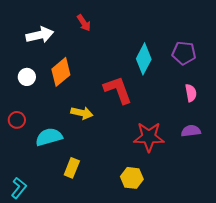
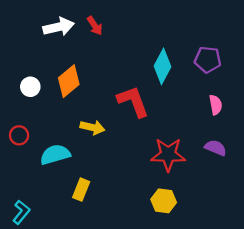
white arrow: (40, 35) -> (59, 27), moved
purple semicircle: (191, 131) -> (216, 148), turned 30
yellow hexagon: (132, 178) -> (164, 201), moved

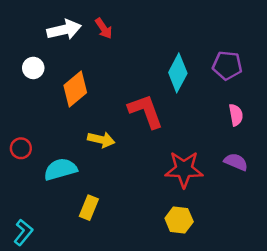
white circle: (30, 87) -> (33, 68), moved

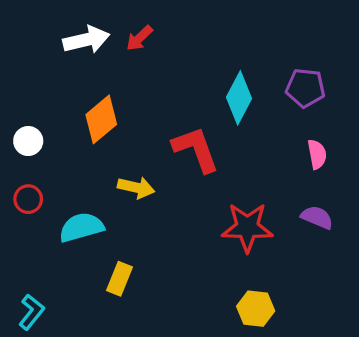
red arrow: (104, 28) -> (139, 38), turned 80
white circle: (33, 68) -> (28, 141), moved
yellow hexagon: (179, 220) -> (256, 309), moved

